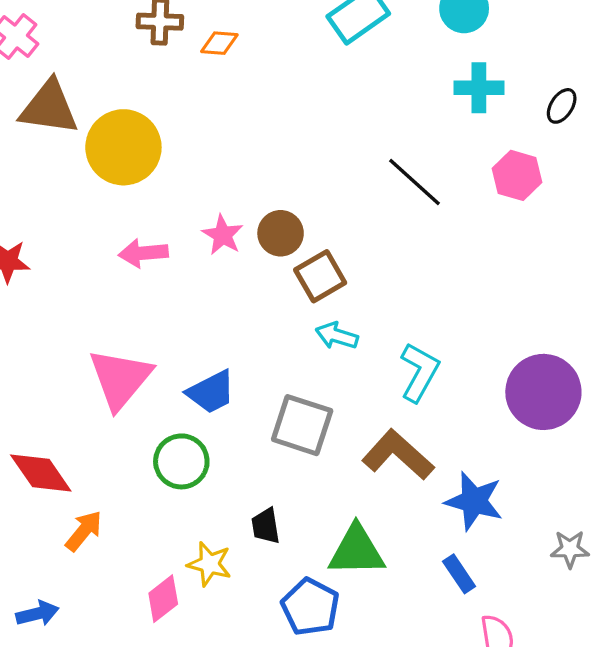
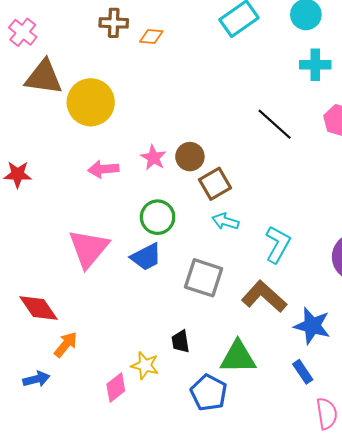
green circle: (181, 461) -> (158, 217), moved
blue arrow: (37, 614) -> (36, 379), moved

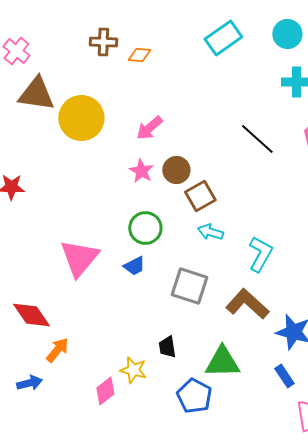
pink arrow: (103, 169) -> (149, 128), moved, turned -36
blue trapezoid: (146, 257) -> (134, 266), size x0.7

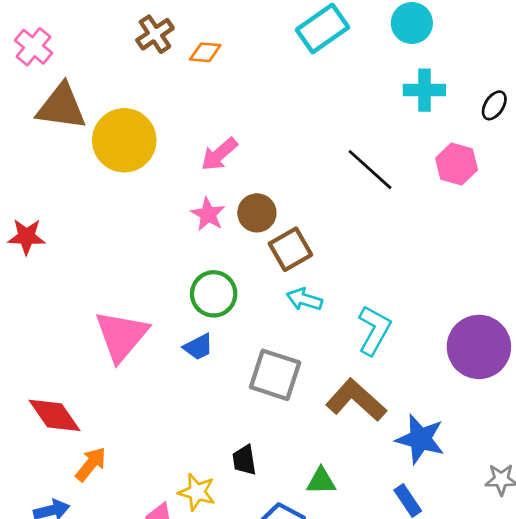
brown cross: (103, 42) -> (155, 34), turned -36
green triangle: (222, 362) -> (321, 481), size x0.6

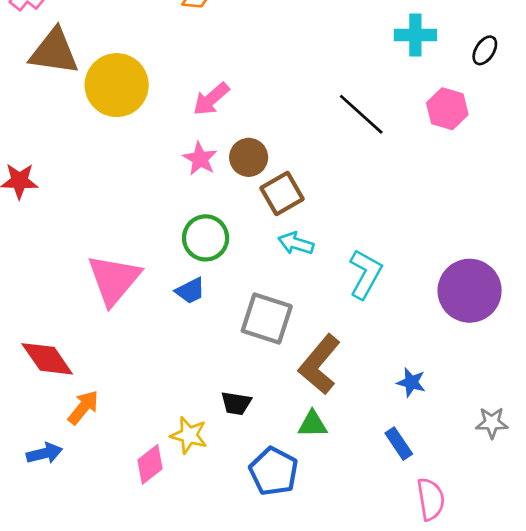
brown L-shape: (356, 400) -> (320, 364), moved, turned -92
blue star: (420, 439) -> (411, 382), size x0.6
black trapezoid: (244, 460) -> (236, 403), turned -72

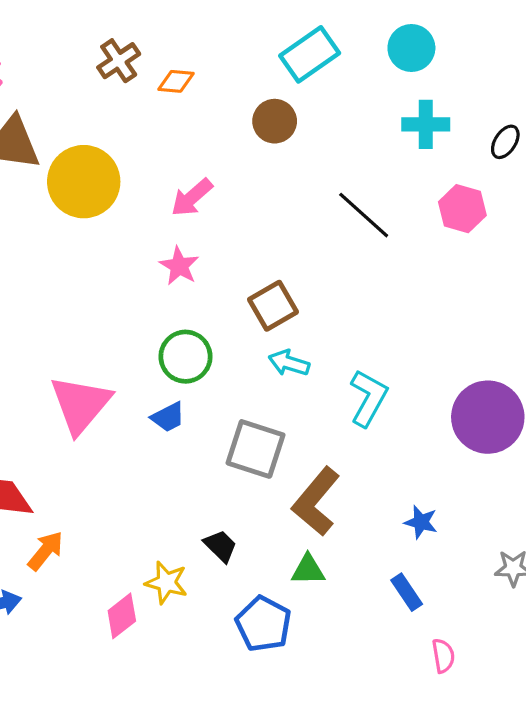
brown circle: (249, 157) -> (275, 121), moved
black trapezoid: (236, 403) -> (221, 546), turned -144
pink semicircle: (431, 499) -> (443, 656), size x0.7

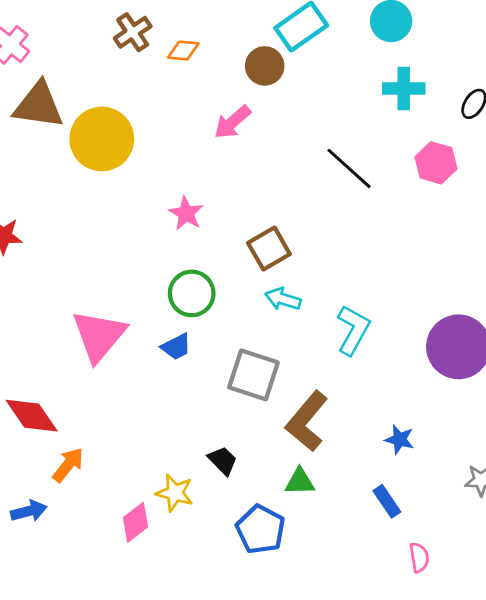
brown circle: (275, 121) -> (265, 66), moved
pink arrow: (192, 198) -> (232, 122), moved

